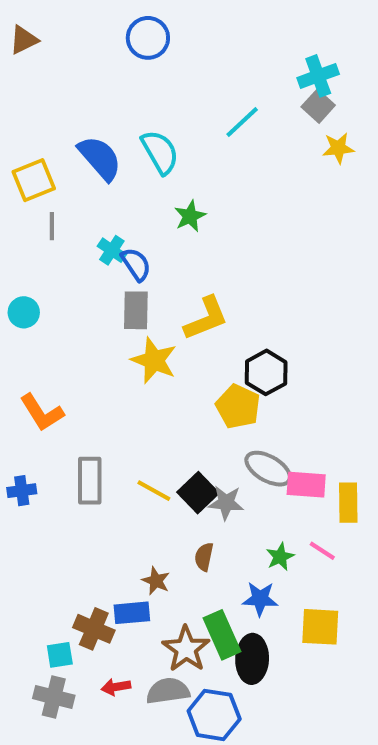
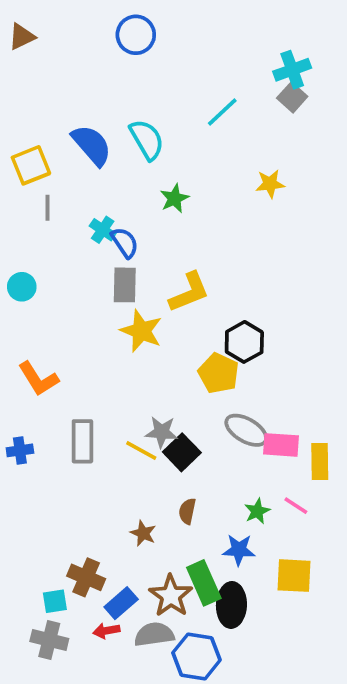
yellow star: (338, 148) -> (270, 184), moved
gray star: (226, 503) -> (162, 432), moved
blue rectangle: (132, 613) -> (121, 603), moved, turned -36

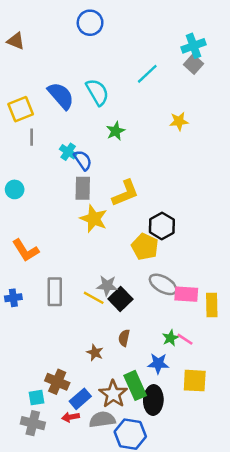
brown triangle: (22, 37) -> (16, 41), moved, turned 48
pink line: (296, 506) -> (185, 339), moved

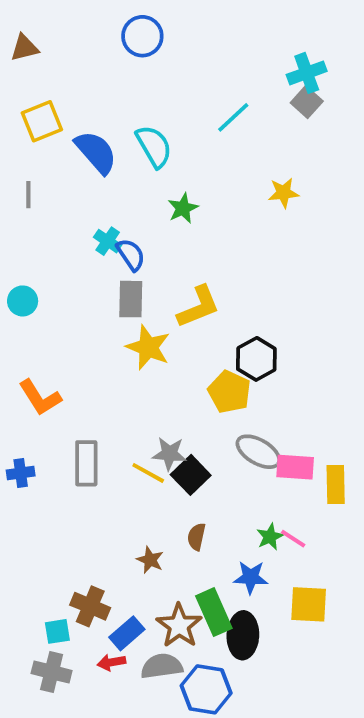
brown triangle: (16, 41) -> (25, 48), moved, turned -36
yellow square: (21, 109) -> (42, 121), moved
gray line: (32, 137) -> (28, 195), moved

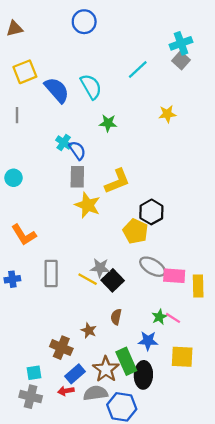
green star: (183, 208) -> (108, 123), turned 30
brown cross: (90, 606) -> (61, 348), moved

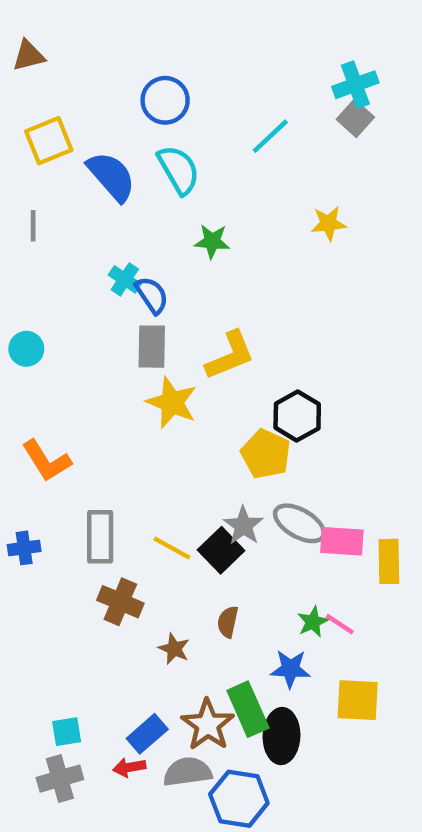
blue circle: (84, 22) -> (165, 100), moved
gray star: (100, 268) -> (243, 526), moved, turned 30
brown cross: (61, 348) -> (120, 602), moved
gray cross: (31, 397) -> (60, 779), turned -30

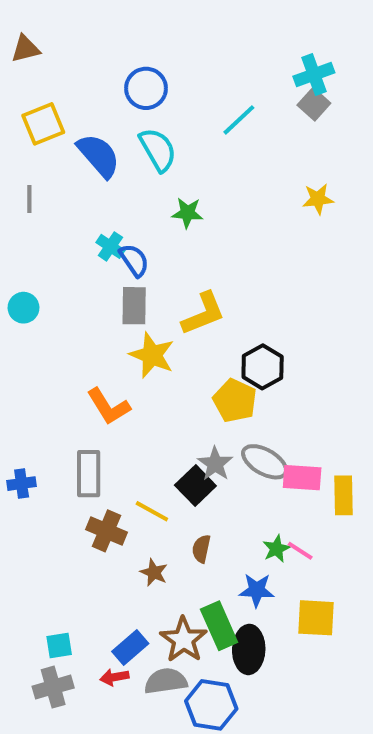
yellow star: (329, 223) -> (318, 199), moved
orange L-shape: (46, 461) -> (108, 406), moved
yellow line: (172, 548) -> (152, 511), moved

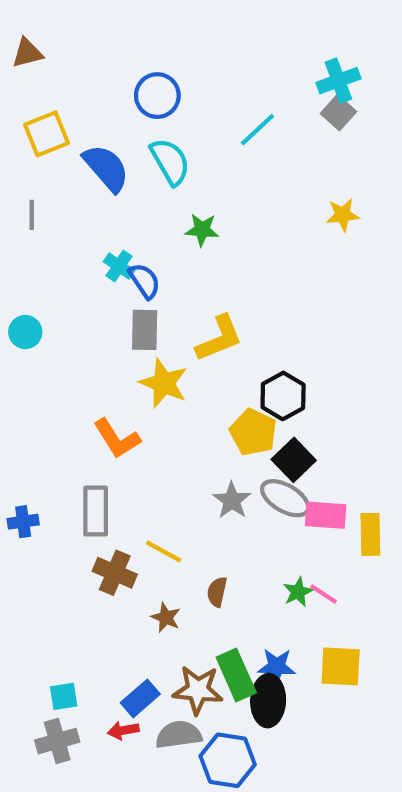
black square: (195, 485) -> (294, 460), moved
blue star: (257, 590) -> (277, 666), moved
brown star: (184, 640) -> (198, 690), turned -30

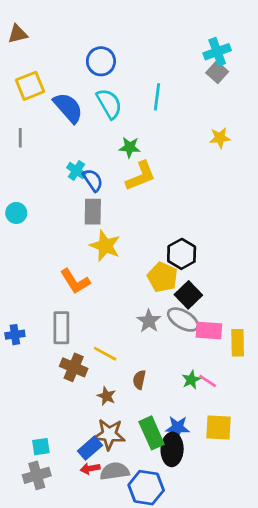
cyan line: (257, 130) -> (157, 97), moved, turned -40
yellow L-shape: (219, 338) -> (141, 176), moved
brown star: (198, 690) -> (109, 434), moved
red arrow: (123, 730) -> (90, 469), moved

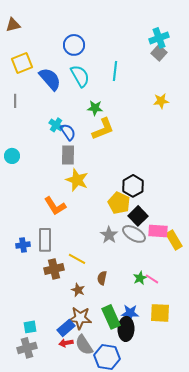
pink rectangle: (209, 330) -> (158, 231), moved
blue cross: (15, 335) -> (23, 245), moved
yellow rectangle: (238, 343) -> (174, 240), moved, turned -30
brown cross: (74, 367) -> (54, 269), turned -36
gray semicircle: (115, 471) -> (84, 345), turned -115

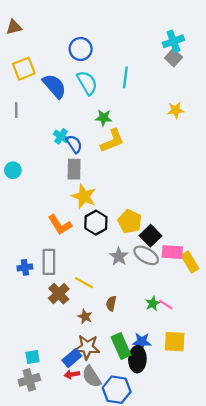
black hexagon: (133, 186) -> (96, 223), moved
brown cross: (54, 269) -> (59, 294), turned -30

